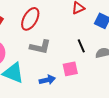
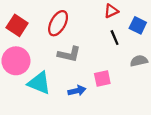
black line: (81, 46) -> (115, 38), moved

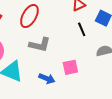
blue arrow: (77, 91) -> (47, 79), turned 35

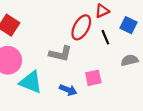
red ellipse: (29, 16) -> (81, 27), moved

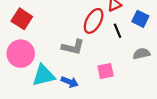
cyan triangle: (31, 82) -> (44, 75), turned -35
blue arrow: (68, 90) -> (70, 82), moved

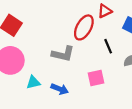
black line: (118, 31) -> (108, 46), moved
cyan triangle: (44, 75) -> (33, 82), size x0.6

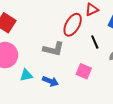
pink square: (96, 78) -> (84, 71), turned 35

